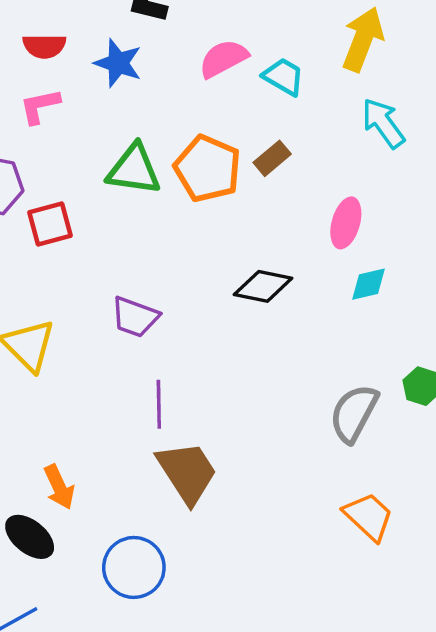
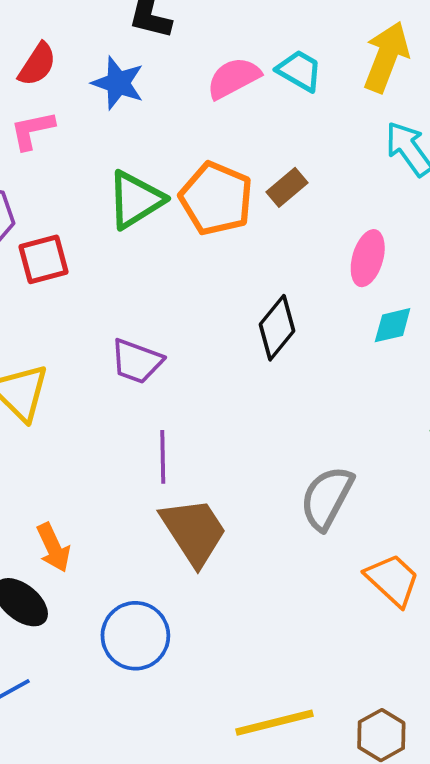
red semicircle: (44, 46) -> (37, 64), turned -57
cyan trapezoid: (284, 77) -> (299, 71), moved
green triangle: (134, 170) -> (135, 200), turned -40
black diamond: (263, 286) -> (277, 328), turned -62
gray semicircle: (354, 413) -> (327, 498), moved

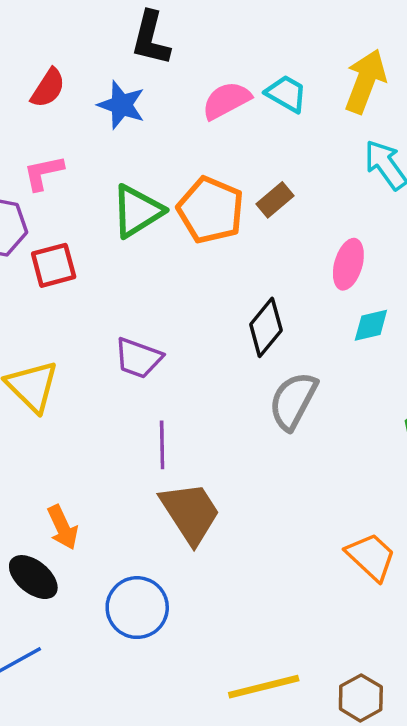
pink L-shape: (32, 130) -> (43, 173), moved
gray semicircle: (327, 498) -> (293, 401), moved

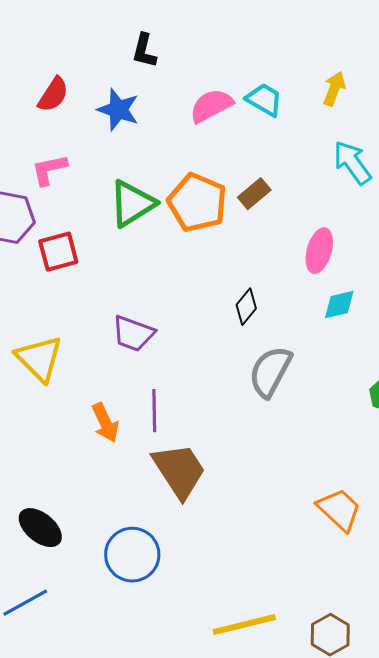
black L-shape: (151, 38) -> (144, 51), size x0.7
yellow arrow: (365, 81) -> (334, 89), size x0.6
black diamond: (266, 327) -> (246, 307), size x0.7
orange arrow: (63, 527) -> (105, 423), moved

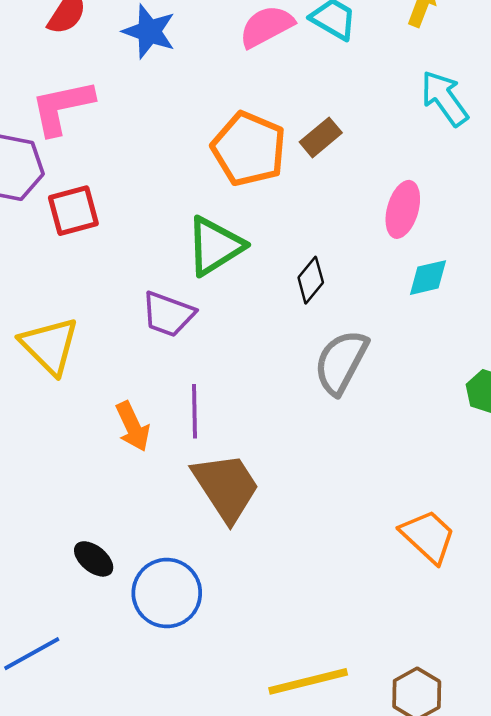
pink L-shape: (49, 170) -> (62, 107), size x1.4
green triangle: (132, 204) -> (215, 246), moved
black ellipse: (40, 528) -> (94, 559), moved, size x0.7

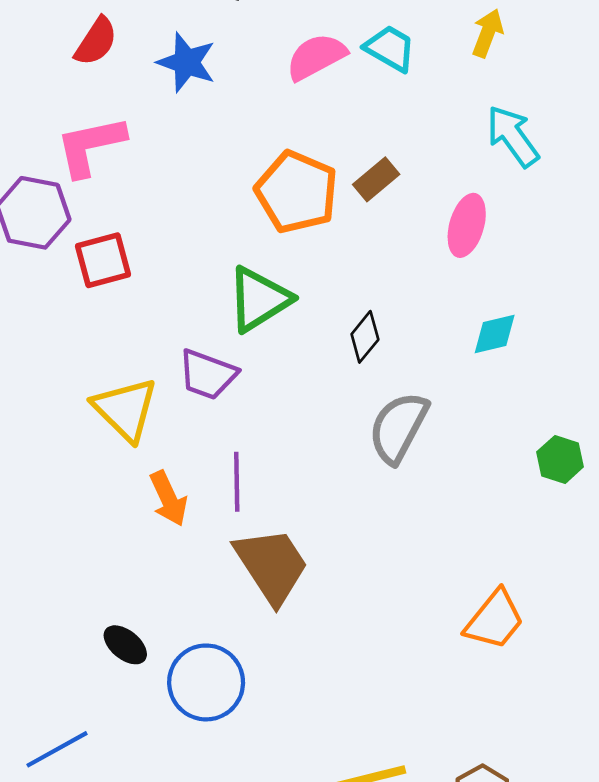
pink ellipse: (403, 209) -> (467, 225), moved
yellow triangle: (49, 346) -> (125, 409), moved
orange trapezoid: (428, 536) -> (495, 620), turned 86

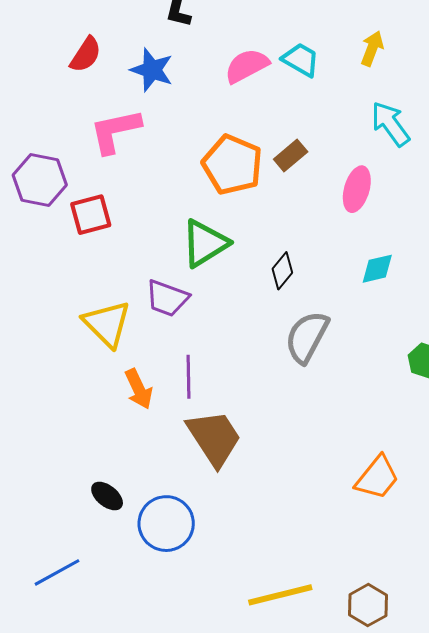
pink L-shape: (90, 146) -> (115, 131), moved

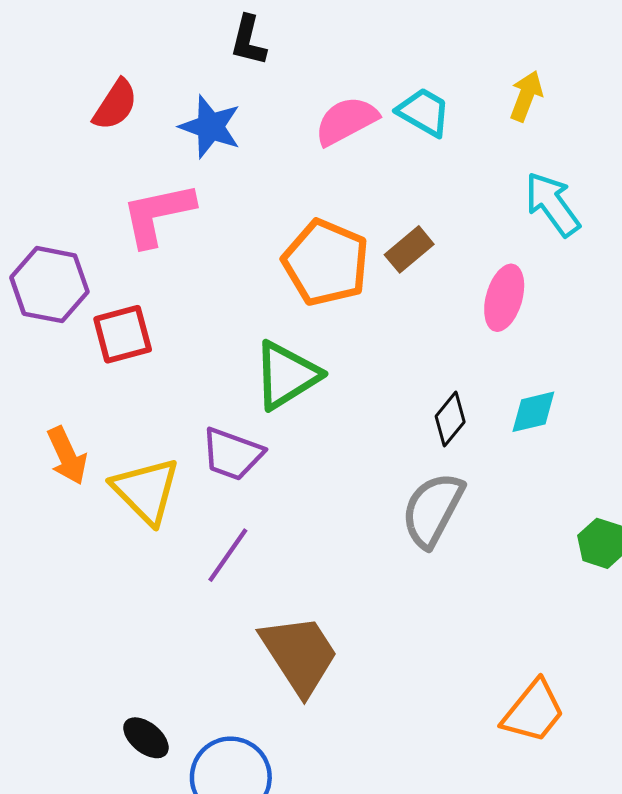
black diamond: (282, 271) -> (450, 419), moved
purple line: (189, 377) -> (228, 555), moved, turned 36
orange arrow: (139, 389) -> (67, 456), moved

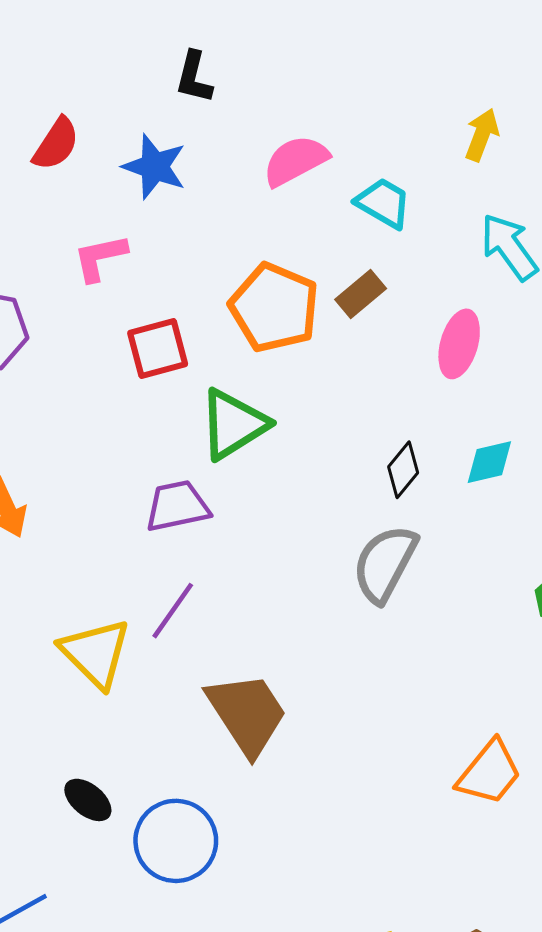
cyan trapezoid: (424, 112) -> (383, 203), moved
pink L-shape: (158, 214) -> (100, 258), size x0.7
red square: (123, 334) -> (158, 348), moved
purple trapezoid: (232, 454) -> (177, 506), turned 148
yellow triangle: (146, 491) -> (95, 653), moved

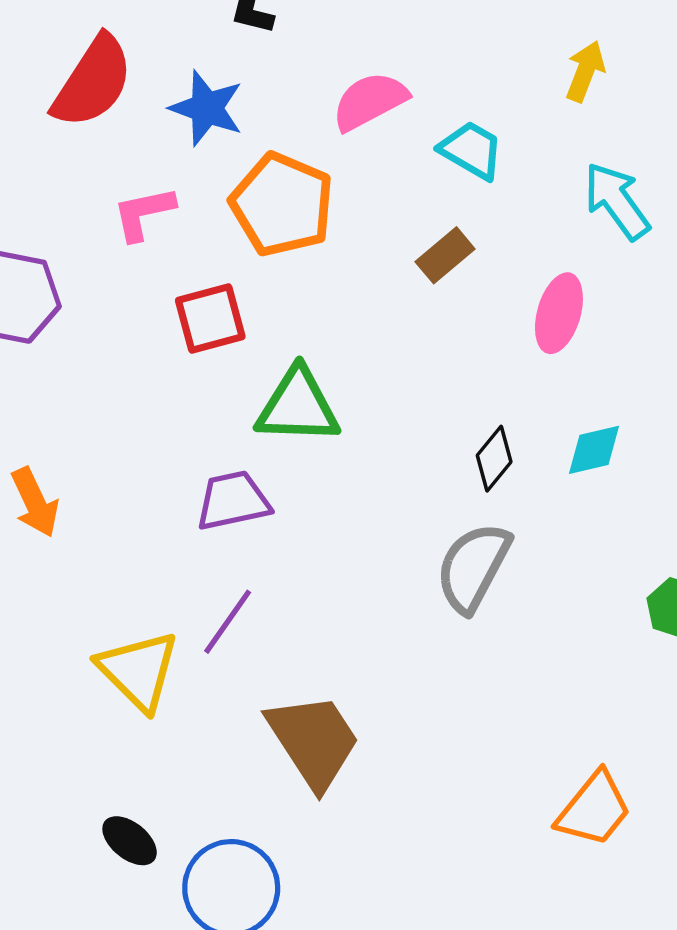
red semicircle: (56, 144) -> (93, 82), size x1.5
orange pentagon: (274, 308) -> (282, 205), moved
green triangle: (233, 424) -> (298, 406), turned 34

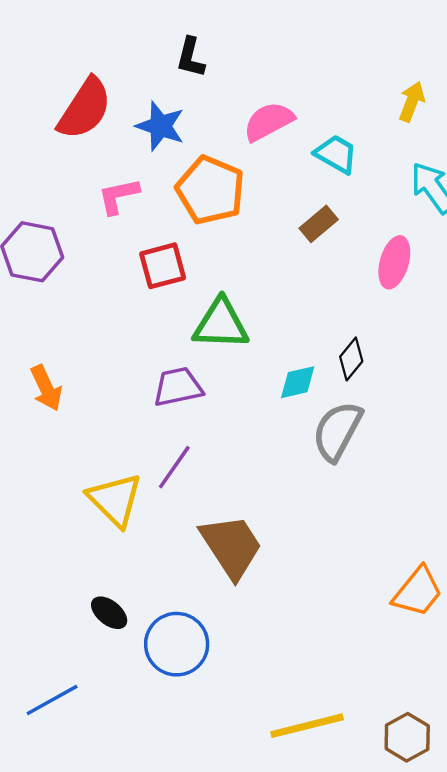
cyan diamond: (594, 450) -> (298, 382), moved

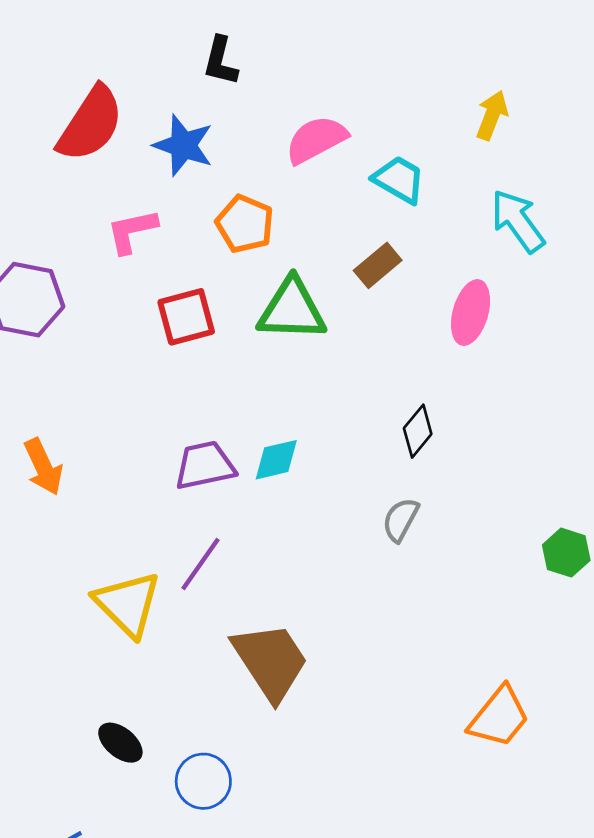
orange pentagon: (210, 190) -> (245, 224), size x0.7
green triangle: (221, 324) -> (292, 310), moved
cyan diamond: (298, 382) -> (276, 460), moved
gray semicircle: (337, 431) -> (401, 520), size x0.6
blue circle: (177, 644) -> (203, 781), size x0.7

